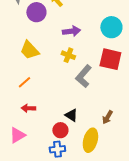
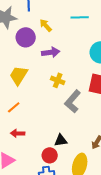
purple arrow: (71, 31) -> (51, 52), moved
yellow trapezoid: (29, 50) -> (19, 75), turned 75
black triangle: (71, 115) -> (61, 140), turned -40

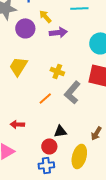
purple arrow: (51, 52) -> (58, 32), moved
orange line: (14, 107) -> (45, 98), moved

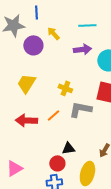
purple arrow: (58, 32) -> (82, 49), moved
gray L-shape: (72, 92) -> (80, 109), turned 60
red arrow: (17, 124) -> (26, 120), moved, size x1.5

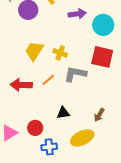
yellow trapezoid: (26, 83) -> (34, 51), moved
red circle: (57, 163) -> (35, 128), moved
yellow ellipse: (87, 173) -> (82, 138), turned 50

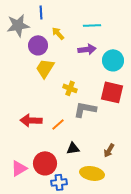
yellow trapezoid: (34, 51) -> (45, 68), moved
orange line: (48, 80) -> (58, 124), moved
red circle: (35, 128) -> (45, 163), size x1.5
yellow ellipse: (82, 138) -> (92, 173), turned 35

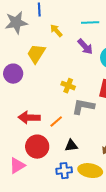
purple circle: (38, 45) -> (13, 74), moved
purple arrow: (87, 49) -> (85, 47), turned 54
yellow trapezoid: (45, 68) -> (36, 54), moved
red circle: (45, 163) -> (37, 147), moved
blue cross: (59, 182) -> (64, 171), moved

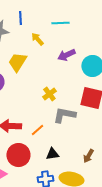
cyan line: (90, 23) -> (60, 23), moved
purple arrow: (85, 47) -> (66, 55), turned 108
yellow cross: (68, 86) -> (49, 94), turned 32

